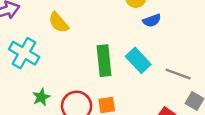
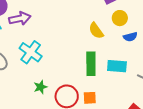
yellow semicircle: (59, 23) -> (96, 31), moved
cyan rectangle: (138, 60) -> (117, 66), turned -48

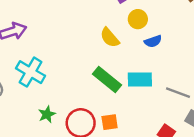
green rectangle: (91, 64) -> (107, 80), turned -45

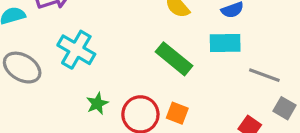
cyan rectangle: (140, 79) -> (225, 43), moved
orange square: (110, 122) -> (177, 113), turned 30

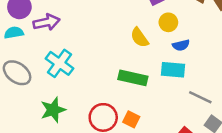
green rectangle: (174, 59) -> (133, 78), turned -32
green star: (97, 104) -> (53, 110), moved, size x1.5

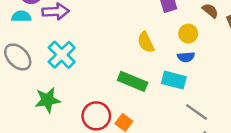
yellow circle: (168, 22) -> (188, 34), moved

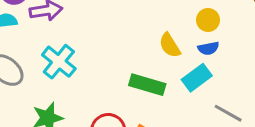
yellow semicircle: (146, 42) -> (170, 45), moved
cyan rectangle: (174, 80) -> (197, 78), turned -45

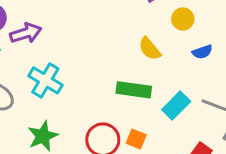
blue semicircle: (208, 48) -> (202, 52), moved
cyan rectangle: (197, 78) -> (176, 106), moved

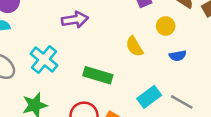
purple arrow: (26, 33) -> (75, 20), moved
green rectangle: (134, 90) -> (98, 75), moved

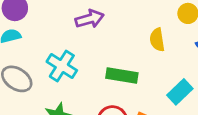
yellow semicircle: (134, 46) -> (157, 40), turned 30

